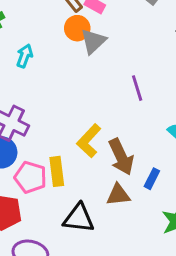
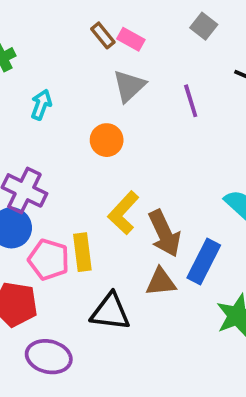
orange circle: (77, 28) -> (107, 140), moved
purple line: (137, 88) -> (191, 101), moved
blue rectangle: (152, 179) -> (204, 261), size x1.6

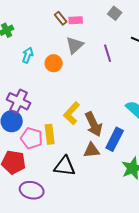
pink rectangle: (131, 39) -> (76, 20), turned -32
orange circle: (107, 140) -> (54, 63), moved

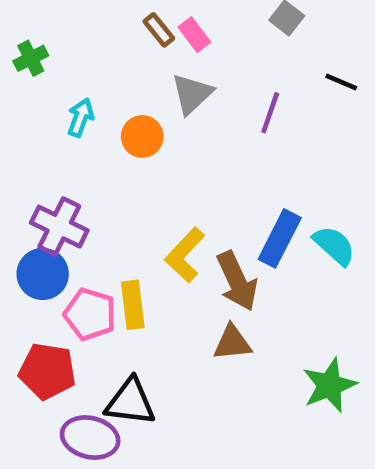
pink rectangle: (76, 20) -> (194, 35), turned 56
purple line: (108, 53) -> (270, 113), turned 36
blue rectangle: (115, 139) -> (280, 238), moved
black triangle: (65, 166) -> (130, 402), moved

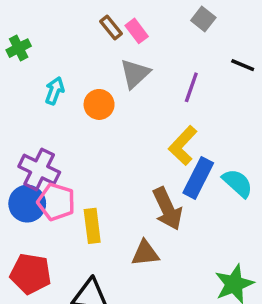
yellow L-shape: (185, 255) -> (183, 145), moved
pink pentagon: (90, 314) -> (56, 202), moved
brown triangle: (232, 343) -> (145, 253), moved

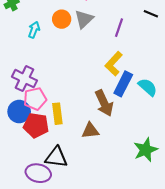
orange circle: (99, 104) -> (62, 19), moved
pink pentagon: (56, 202) -> (35, 99), turned -30
blue circle: (27, 204) -> (19, 112), moved
red pentagon: (31, 274) -> (36, 125), moved

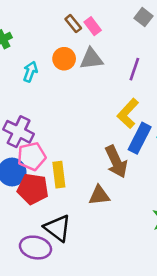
gray triangle: (84, 19) -> (91, 59), turned 36
black triangle: (56, 157) -> (58, 228), turned 30

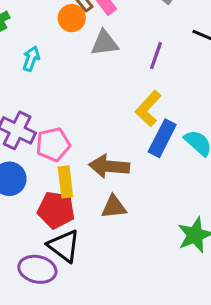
orange circle: (64, 59) -> (72, 18), moved
pink pentagon: (32, 156) -> (53, 144), moved
brown arrow: (116, 162) -> (109, 166), moved, turned 120
red pentagon: (33, 189) -> (56, 210), moved

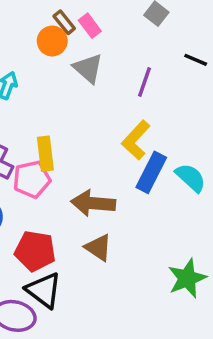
gray triangle: (105, 43) -> (88, 68), turned 48
yellow rectangle: (65, 182) -> (45, 154), moved
brown triangle: (114, 207) -> (98, 248), turned 40

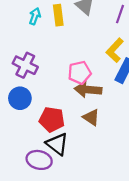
yellow rectangle: (45, 154) -> (58, 15), moved
pink pentagon: (32, 179) -> (80, 73), moved

